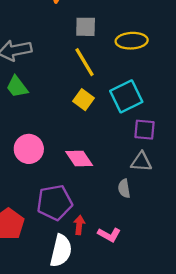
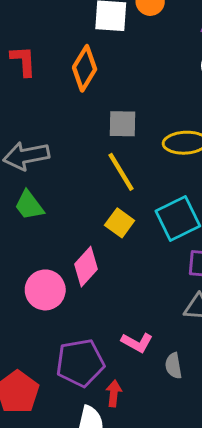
pink diamond: (79, 159) -> (86, 267), moved, turned 76
gray semicircle: (124, 189) -> (173, 366), moved
pink L-shape: (109, 235) -> (137, 342), moved

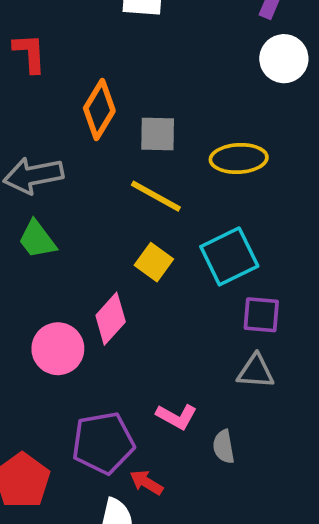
orange diamond: (85, 68) -> (99, 110), moved
yellow line: (121, 172) -> (156, 196), turned -30
red arrow: (114, 393) -> (146, 482), turned -65

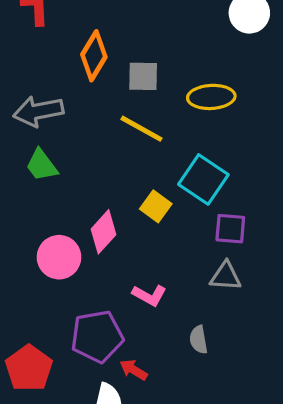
cyan square: (229, 256) -> (203, 179), turned -30
yellow square: (154, 262) -> (156, 206), moved
pink L-shape: (177, 417) -> (149, 295), moved

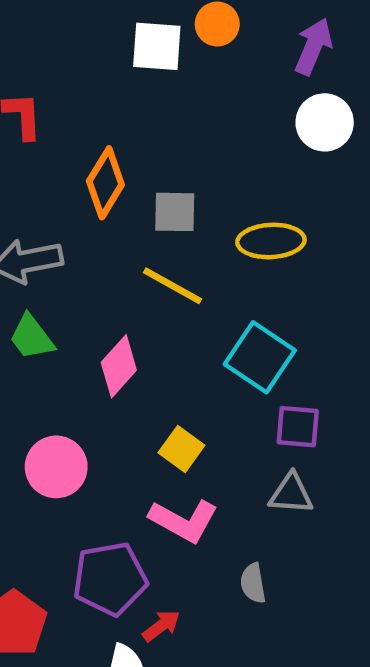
yellow square: (156, 206) -> (181, 449), moved
pink diamond: (103, 232) -> (119, 366), moved
pink L-shape: (149, 295) -> (184, 521), size x1.4
red arrow: (134, 370) -> (161, 626), turned 112

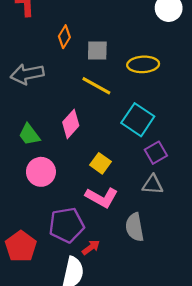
orange diamond: (105, 183) -> (64, 37), size x0.7
green trapezoid: (32, 337) -> (29, 135), moved
purple square: (298, 427) -> (156, 153), turned -35
gray semicircle: (253, 583) -> (135, 227), size x1.5

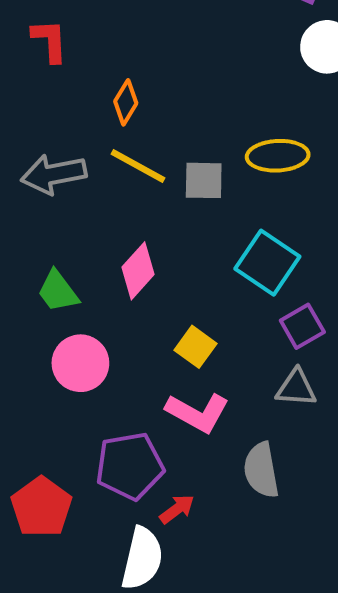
gray square: (97, 51) -> (204, 180), moved
yellow line: (96, 86) -> (138, 166), moved

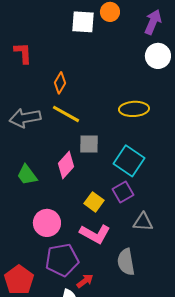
gray square: (204, 180) -> (89, 144), moved
purple square: (302, 326) -> (123, 192), moved
pink circle: (80, 363) -> (47, 223), moved

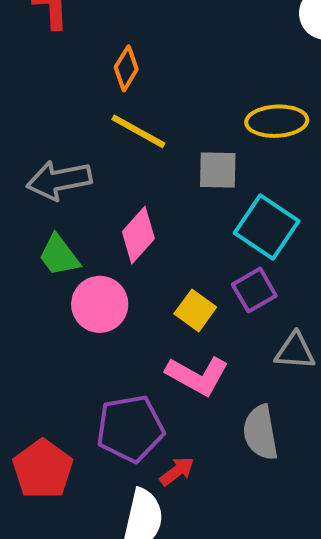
gray arrow: (25, 118) -> (59, 180), moved
gray square: (89, 144) -> (218, 170), moved
pink circle: (47, 223) -> (100, 304), moved

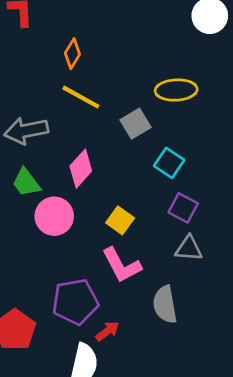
gray square: (218, 170) -> (135, 124), turned -32
cyan square: (267, 227) -> (169, 163), size x0.7
purple square: (254, 290) -> (183, 208), moved, turned -32
pink L-shape: (197, 376) -> (121, 265), turned 33

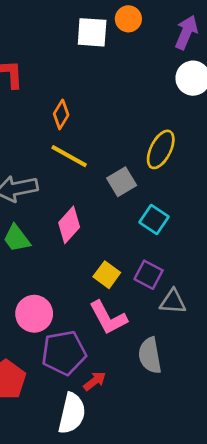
yellow ellipse: (176, 90) -> (161, 149), turned -60
purple square: (183, 208) -> (149, 275), moved
pink circle: (54, 216) -> (34, 314), moved

